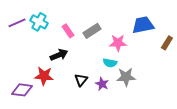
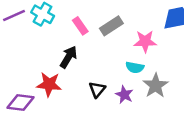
black arrow: (59, 55) -> (69, 57), turned -36
gray star: (126, 77) -> (156, 86), turned -30

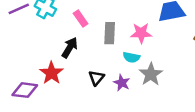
gray rectangle: (111, 26) -> (110, 33), moved, turned -55
red star: (49, 84) -> (51, 73), turned 30

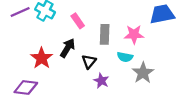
red star: (51, 73) -> (42, 58), moved
black triangle: (96, 78) -> (89, 61), moved
purple star: (122, 83) -> (101, 81), moved

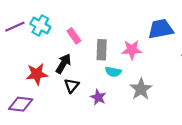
cyan semicircle: (125, 57) -> (113, 72), moved
red star: (42, 58) -> (37, 74), turned 30
black triangle: (89, 61) -> (72, 86), moved

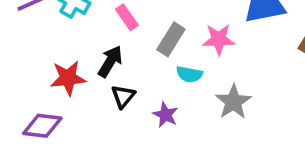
gray rectangle: (102, 50) -> (171, 39), turned 30

